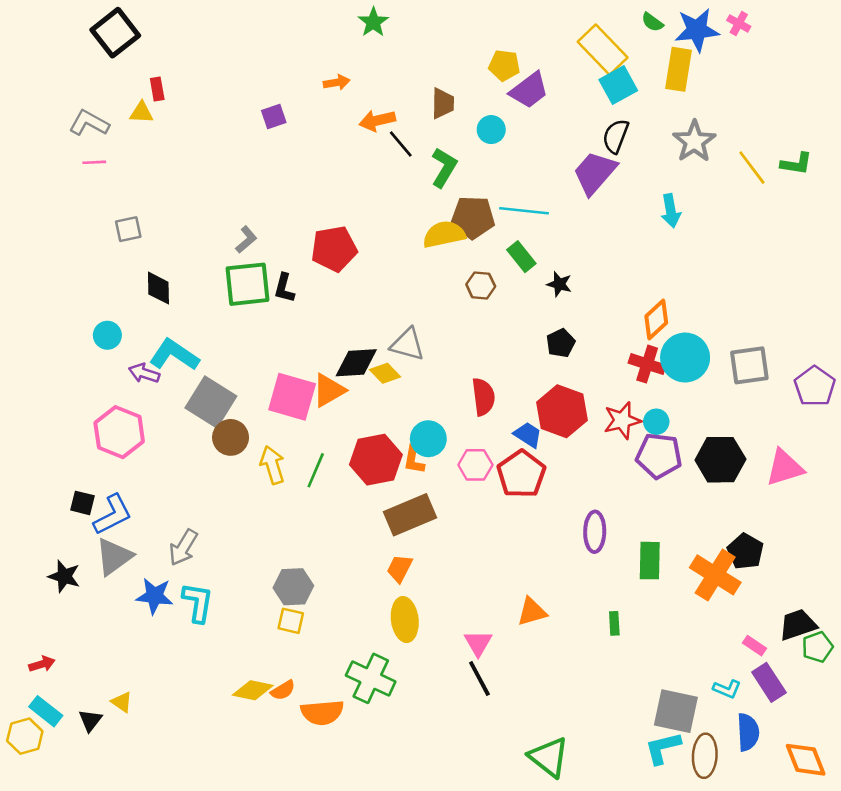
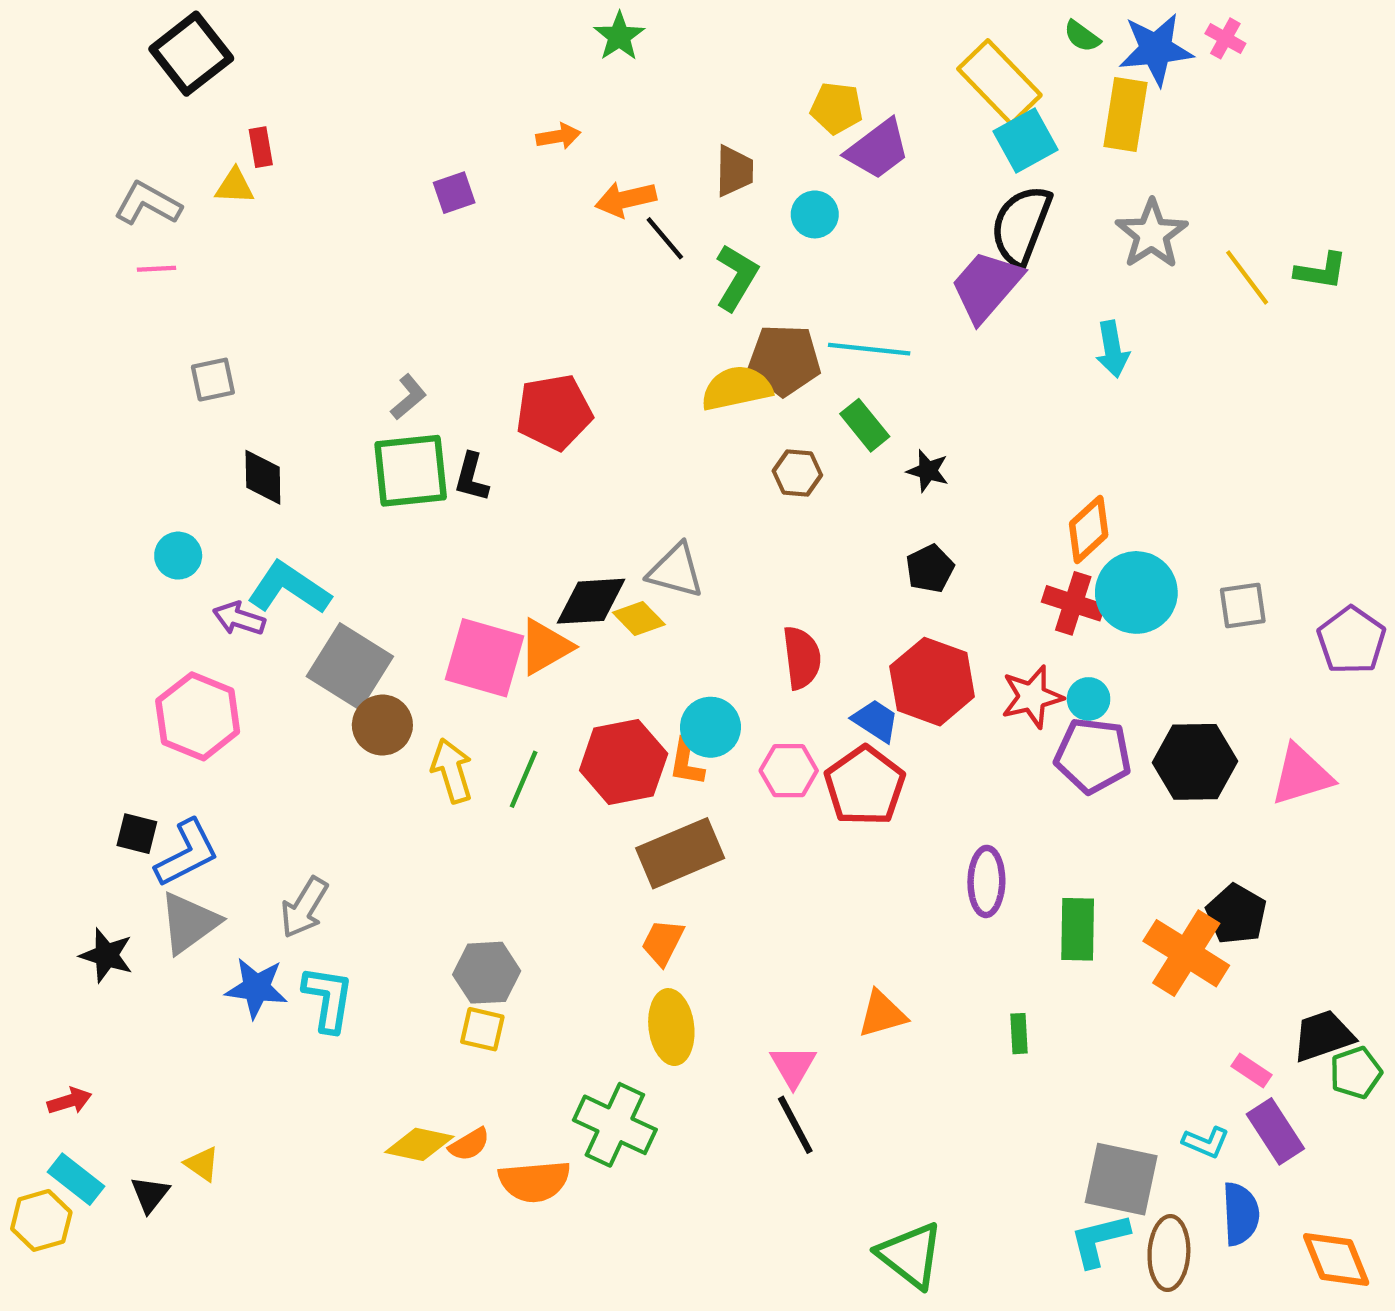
black semicircle: (616, 136) -> (1021, 225), size x1.4
gray square: (749, 365) -> (1243, 606), size x0.7

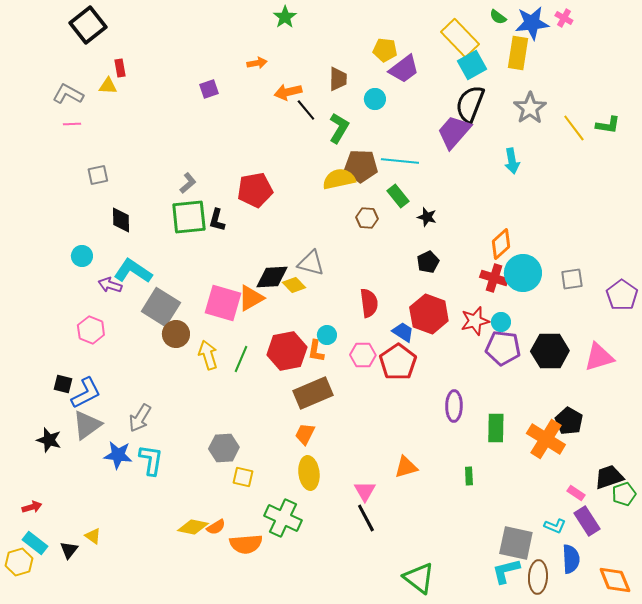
pink hexagon: (198, 716) -> (91, 330), size x0.7
cyan circle: (710, 727) -> (327, 335), size x0.7
yellow square: (482, 1029) -> (243, 477), moved

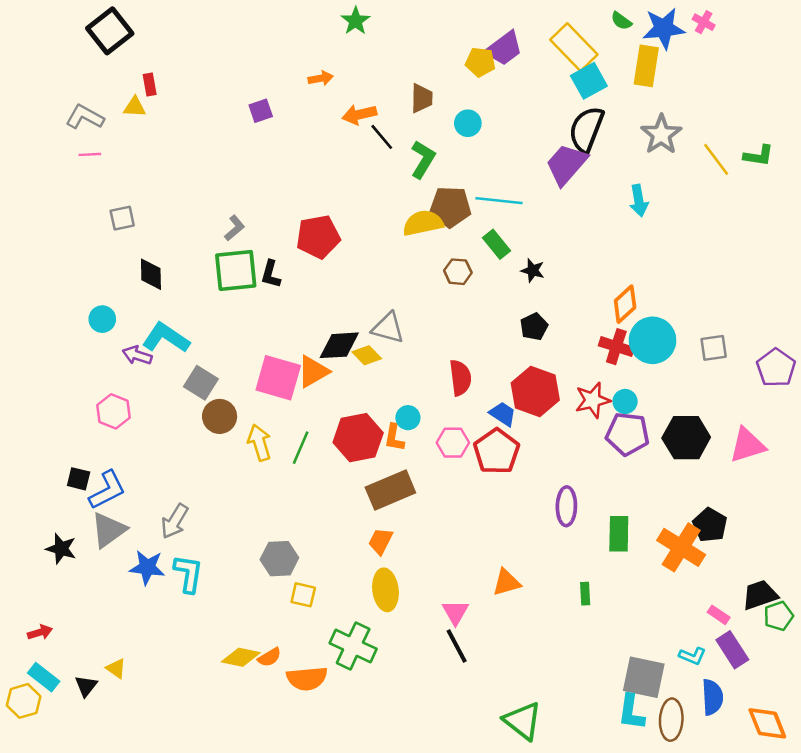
purple trapezoid: (404, 69) -> (504, 48), moved
gray square: (161, 307) -> (201, 383), size x0.7
cyan L-shape: (506, 571) -> (631, 712), turned -68

